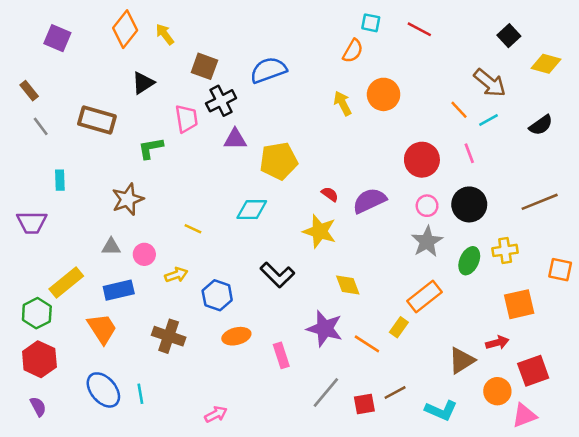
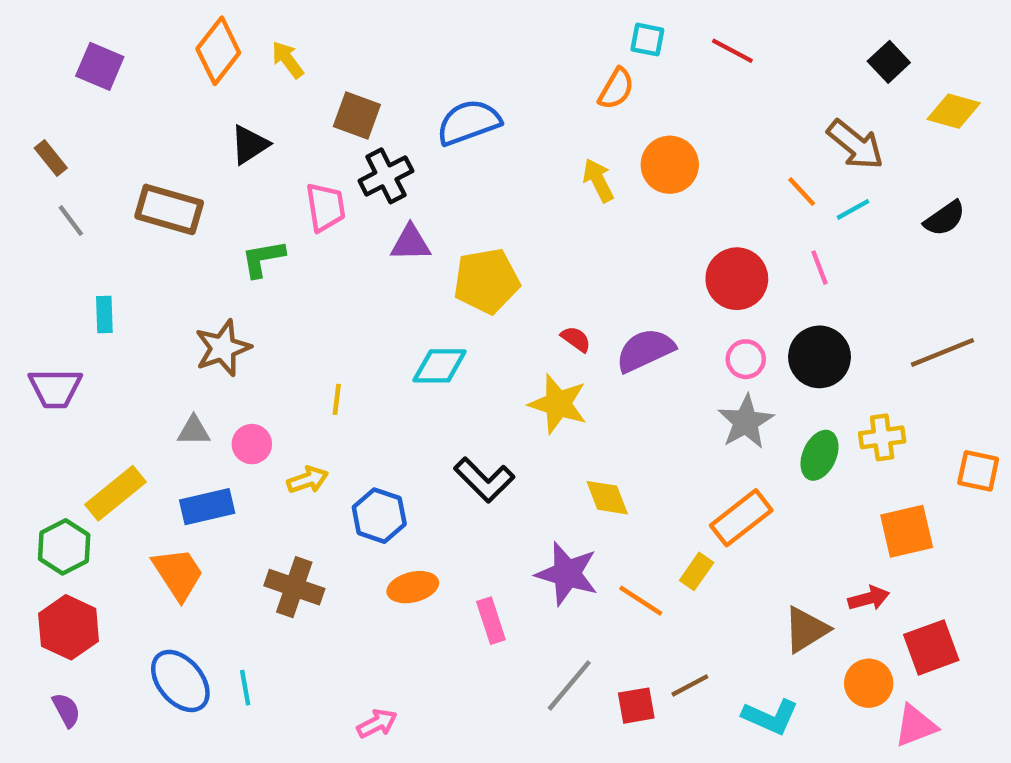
yellow line: (193, 229) -> (337, 399), turned 72

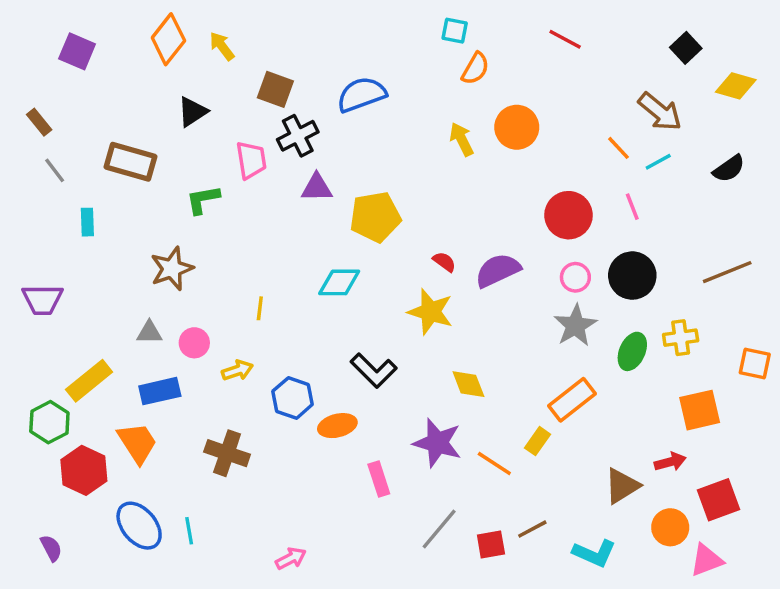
cyan square: (647, 40) -> (455, 31), moved
cyan rectangle: (104, 314) -> (87, 222), moved
orange ellipse: (413, 587) -> (337, 426), moved
red hexagon: (69, 627) -> (84, 470), moved

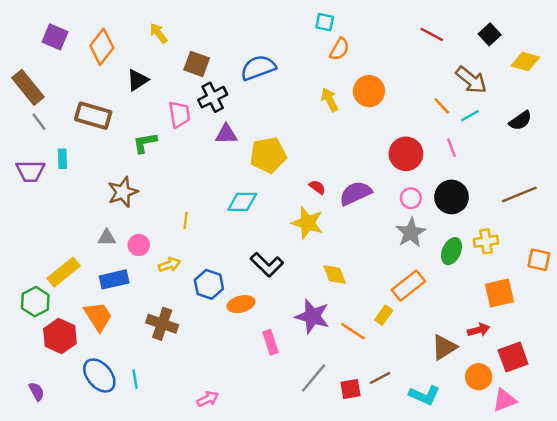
orange diamond: (168, 39) -> (102, 47), moved
red line: (565, 39) -> (432, 34), moved
brown rectangle: (39, 122) -> (28, 87), size x1.8
purple trapezoid: (43, 300) -> (30, 171), moved

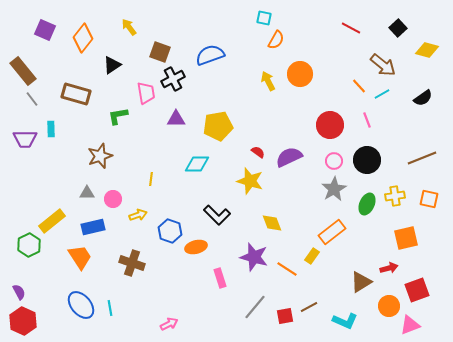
purple triangle: (226, 134) -> (176, 119), moved
orange square: (539, 260) -> (429, 199), moved
red hexagon: (60, 336) -> (23, 321), moved
purple semicircle: (37, 392) -> (19, 292), moved

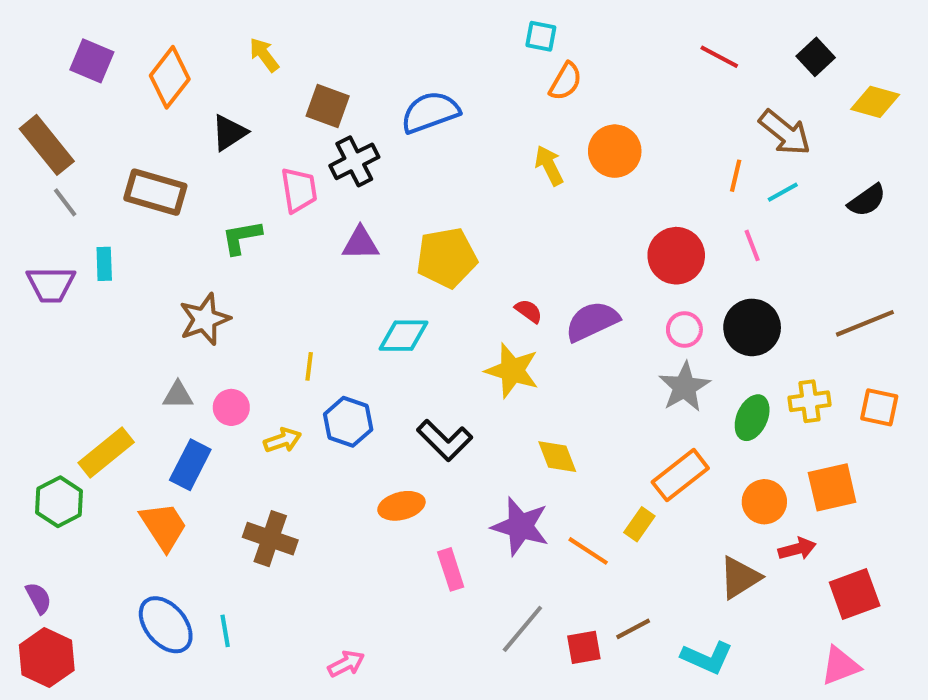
orange line: (359, 86) -> (736, 176), turned 56
blue rectangle: (93, 227) -> (190, 465), turned -50
blue hexagon: (170, 231) -> (348, 422), moved
orange circle: (389, 306) -> (764, 502), moved

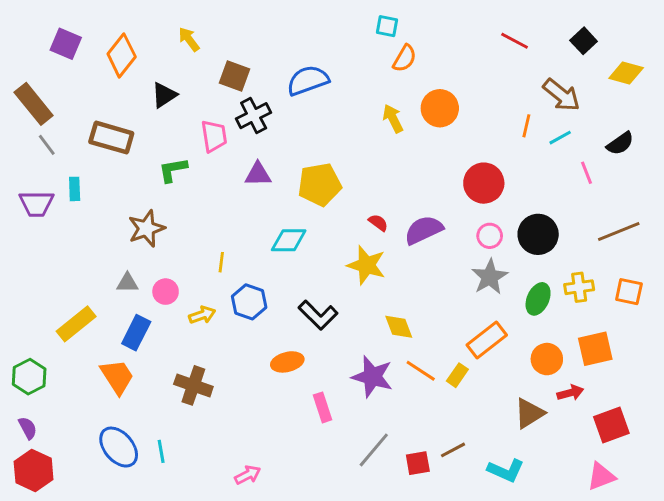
pink line: (752, 245) -> (586, 173), moved
green hexagon: (59, 502) -> (29, 377), moved
orange line: (588, 551) -> (421, 371), moved

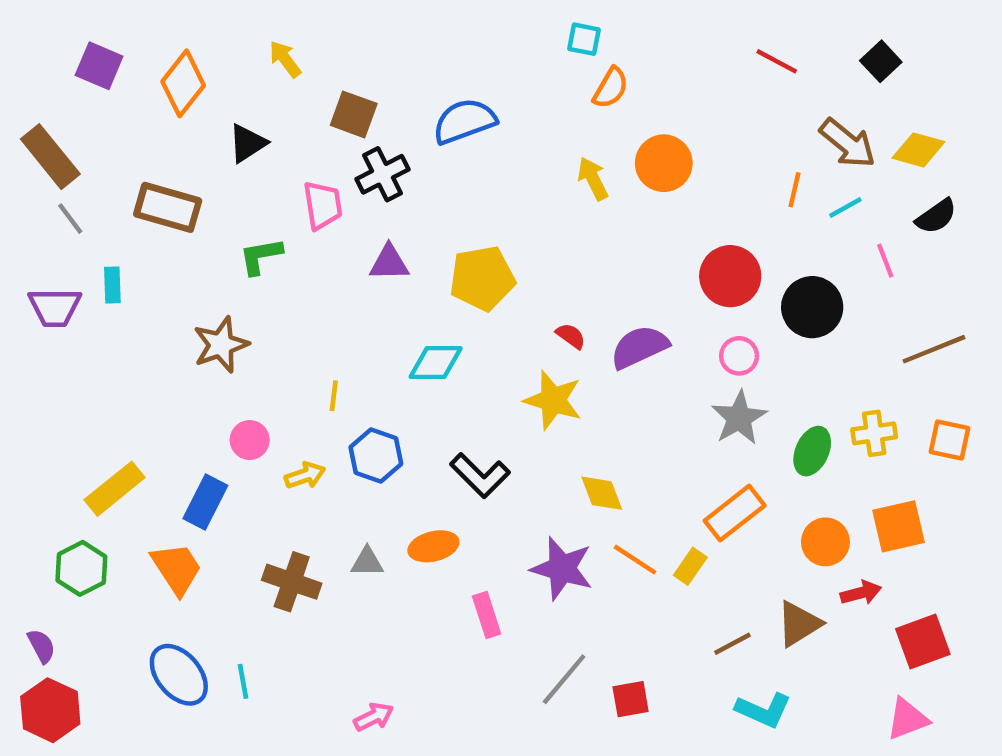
yellow diamond: (626, 73) -> (918, 150), moved
black circle: (538, 234) -> (812, 307), moved
gray triangle: (127, 283) -> (367, 562), moved
green hexagon: (29, 377) -> (81, 568), moved
brown line: (453, 450) -> (732, 644), moved

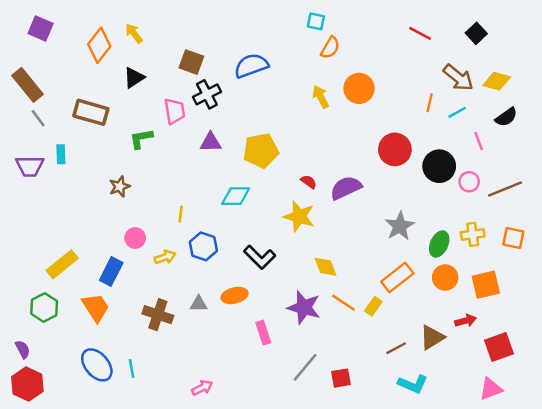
yellow arrow: (285, 59) -> (134, 33), moved
purple square: (99, 66) -> (41, 29), moved
brown star: (221, 345) -> (120, 187), size x0.7
pink circle: (739, 356) -> (469, 182), moved
orange circle: (825, 542) -> (445, 278), moved

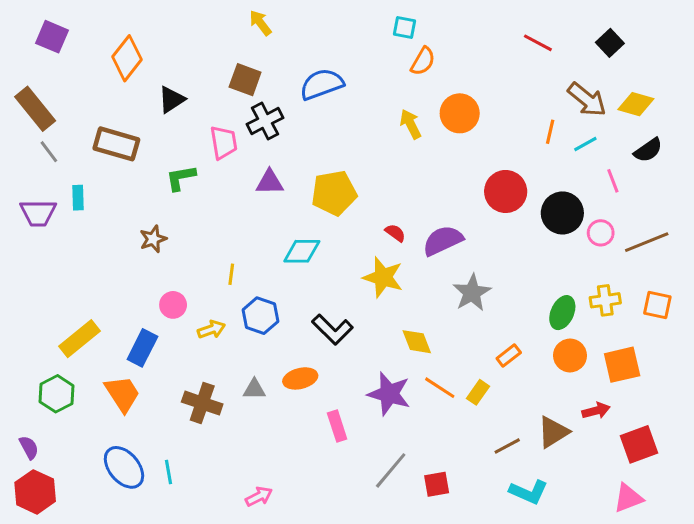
yellow arrow: (134, 33) -> (260, 23), moved
gray star: (400, 226) -> (472, 293), moved
orange rectangle: (397, 278) -> (509, 355), size x0.6

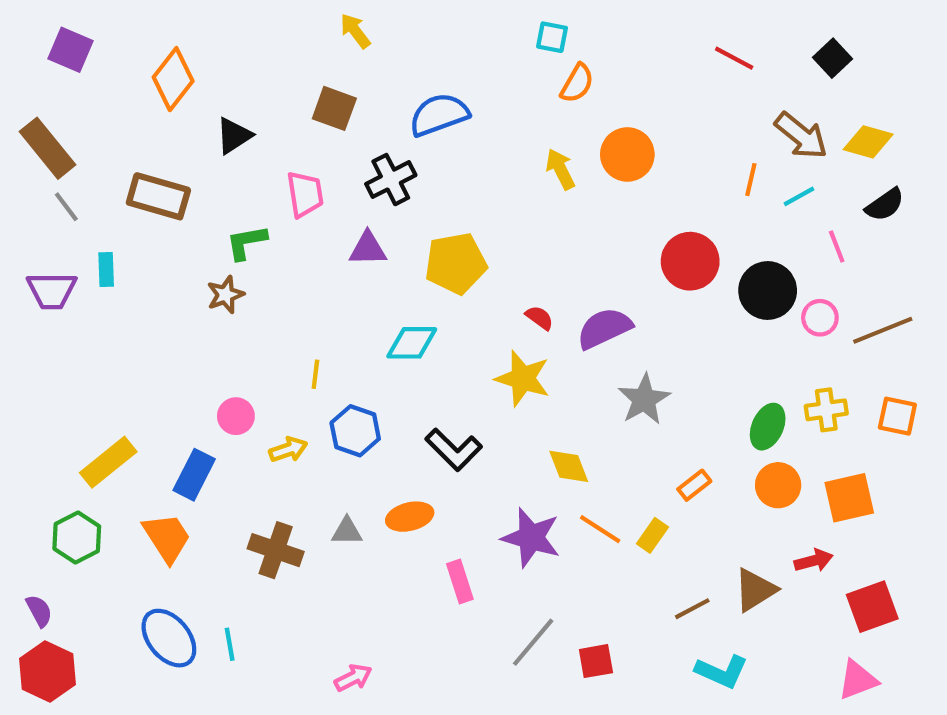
black cross: (265, 121) -> (391, 180), moved
brown star: (153, 239) -> (225, 295), moved

